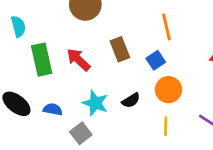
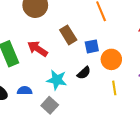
blue square: (156, 60) -> (92, 46), moved, turned 32

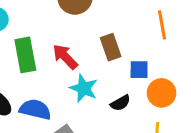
cyan star: (57, 80) -> (84, 88), moved
blue semicircle: (25, 91) -> (35, 109), size x1.5

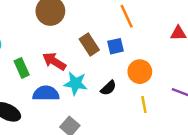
green rectangle: (25, 55) -> (22, 68), size x0.7
blue square: (139, 70) -> (116, 46), moved
blue semicircle: (35, 109) -> (46, 93), moved

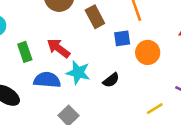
brown rectangle: (89, 45) -> (95, 17), moved
orange circle: (140, 72) -> (148, 52), moved
yellow line: (144, 105) -> (155, 109), moved, turned 63

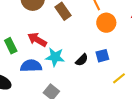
blue square: (122, 38) -> (102, 56), moved
orange circle: (148, 52) -> (106, 23), moved

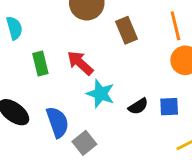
blue semicircle: (31, 66) -> (57, 122), moved, turned 60

